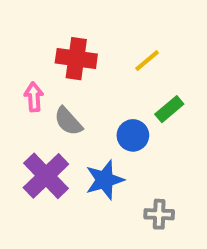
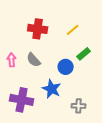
pink arrow: (34, 97) -> (12, 60), moved
purple cross: (46, 176) -> (22, 100), moved, turned -35
blue star: (105, 180) -> (52, 89), turned -30

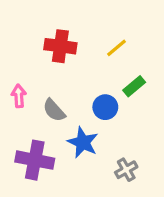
gray semicircle: (34, 60) -> (54, 110), moved
gray cross: (79, 106) -> (126, 170), turned -32

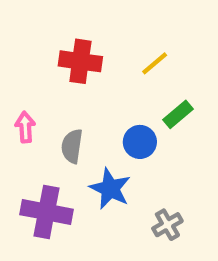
gray semicircle: (54, 110) -> (72, 146), turned 50

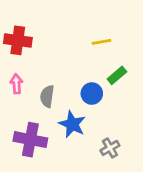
red cross: (80, 61) -> (18, 40), moved
yellow line: (155, 63) -> (102, 42), turned 30

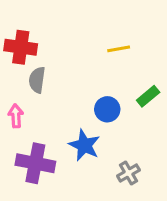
green rectangle: (117, 75) -> (148, 96), moved
pink arrow: (16, 84) -> (16, 116), moved
gray semicircle: (47, 96) -> (37, 80), moved

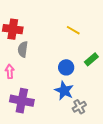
yellow line: (119, 49) -> (73, 30), turned 40
blue star: (84, 145) -> (64, 91), moved

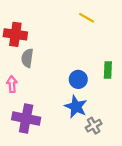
yellow line: (73, 30) -> (87, 18), moved
green rectangle: (91, 59) -> (108, 70), turned -48

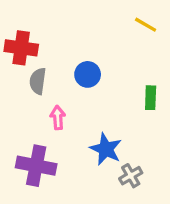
yellow line: (87, 18) -> (146, 25), moved
blue circle: (78, 79) -> (88, 74), moved
pink arrow: (12, 84) -> (58, 118), moved

